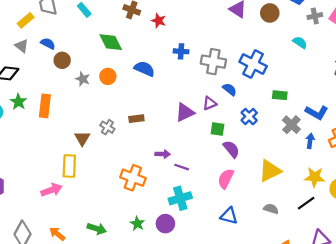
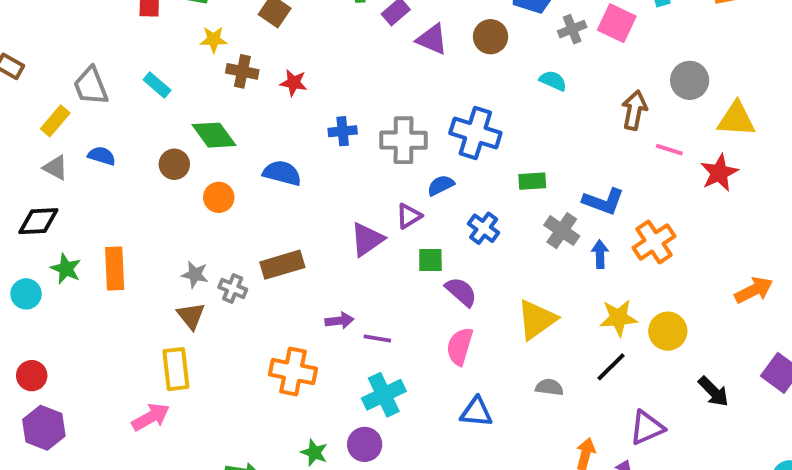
brown circle: (62, 60) -> (174, 164), moved
gray star: (83, 79) -> (195, 275), moved
blue semicircle: (230, 89) -> (441, 185), turned -56
brown rectangle: (136, 119) -> (282, 265), size x1.5

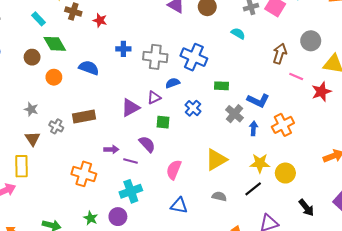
cyan rectangle: (157, 85) -> (38, 19), moved
gray star: (195, 275) -> (31, 109), moved
purple semicircle: (461, 292) -> (147, 144), moved

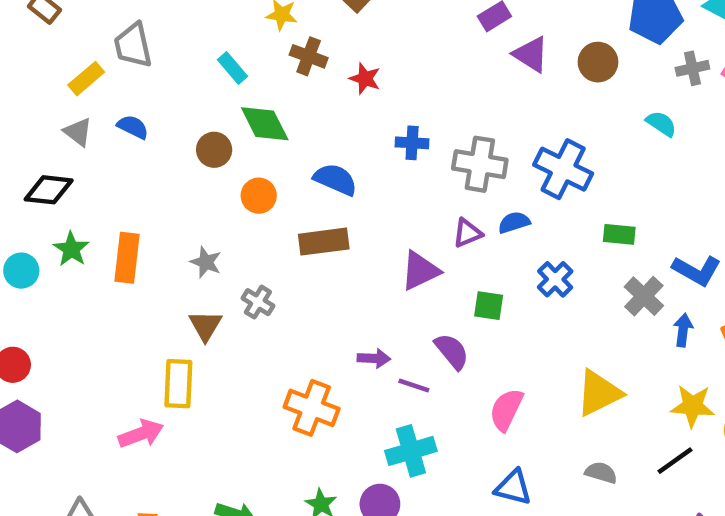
purple triangle: (154, 98) -> (467, 233), moved
brown rectangle: (84, 117) -> (324, 242), moved

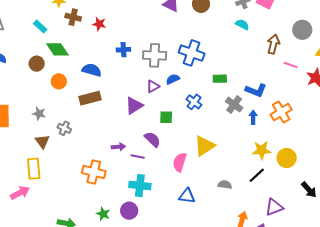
cyan semicircle: (661, 124) -> (242, 24), moved
yellow triangle: (599, 393) -> (204, 146), moved
cyan cross: (411, 451) -> (140, 186), turned 30

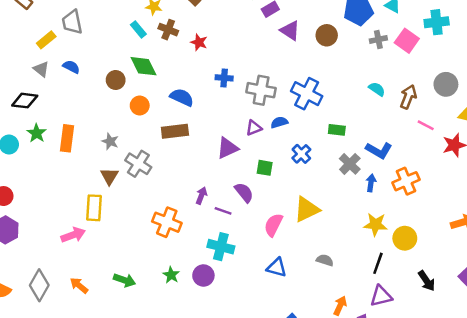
cyan semicircle: (242, 24) -> (377, 89), moved
cyan rectangle: (40, 27) -> (138, 29), moved
gray cross: (64, 128) -> (138, 164), size x1.5
purple arrow: (118, 147) -> (201, 196), turned -72
black line: (257, 175) -> (378, 263), moved, turned -36

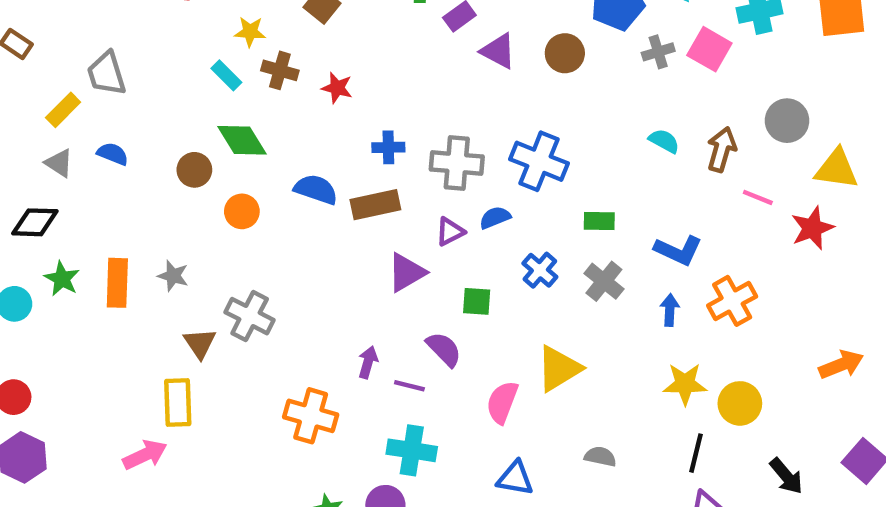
brown rectangle: (175, 131) -> (375, 205), moved
gray star: (110, 141) -> (173, 276), moved
gray cross: (350, 164) -> (604, 281), moved

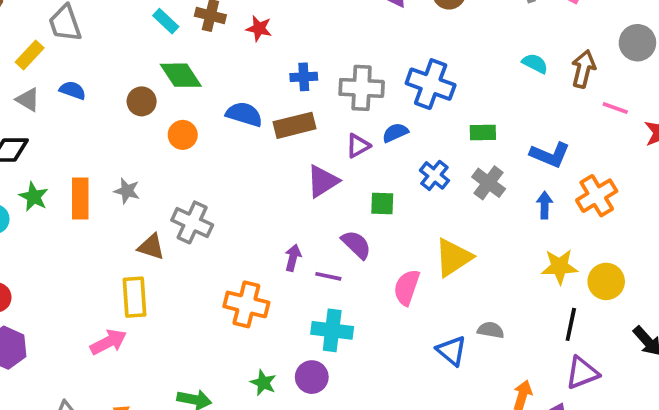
brown triangle: (200, 343) -> (151, 247), turned -36
blue triangle: (515, 478) -> (452, 351), moved, turned 32

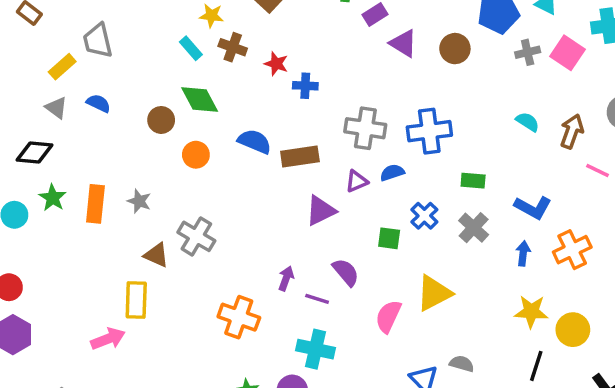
blue cross: (304, 77) -> (305, 86), moved
blue cross: (431, 84) -> (429, 131), turned -33
green square: (382, 204) -> (389, 238), moved

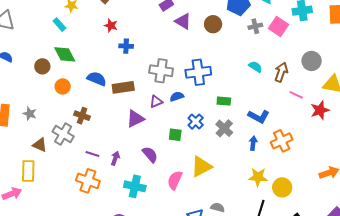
brown cross: (233, 47) -> (82, 116), moved
red star: (276, 64) -> (111, 25), moved
purple line: (317, 299) -> (92, 154), moved
cyan cross: (315, 349) -> (135, 186), moved

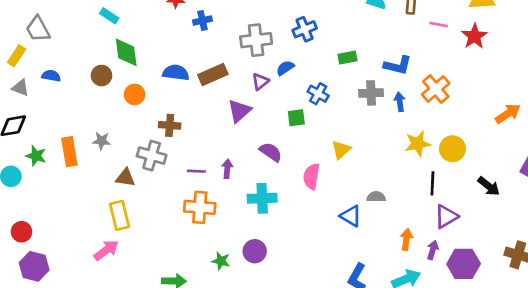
green diamond: (65, 54) -> (126, 52), turned 35
blue cross: (198, 72) -> (305, 29), size x0.7
gray cross: (224, 128) -> (371, 93), moved, turned -30
yellow triangle: (201, 167) -> (341, 150), size x0.7

